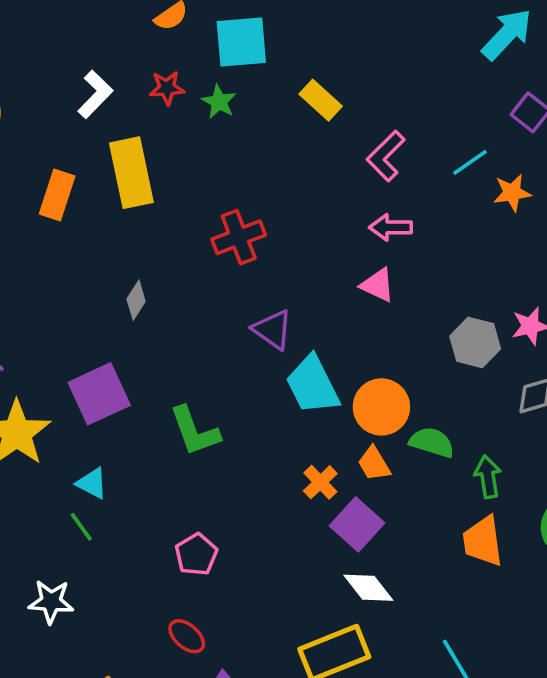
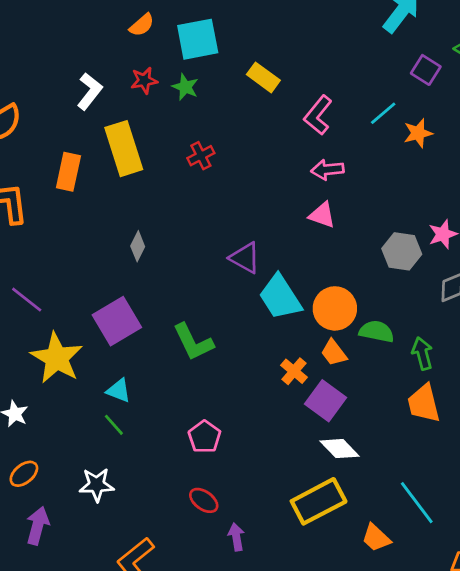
red cross: (239, 237) -> (201, 156), moved, size x0.7

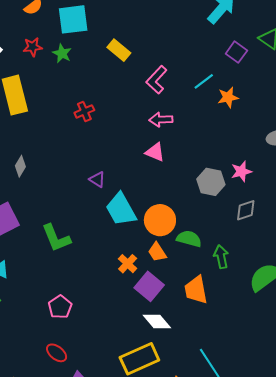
red cross: (201, 156) -> (84, 111), moved
purple triangle: (245, 258) -> (97, 179), size x0.7
orange trapezoid: (424, 403) -> (196, 290), moved

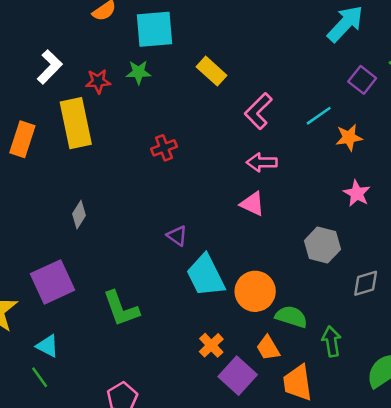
red star: (33, 47) -> (98, 81), moved
green star: (62, 53) -> (139, 72), turned -30
pink star: (241, 171) -> (357, 193), moved, turned -30
orange trapezoid: (157, 252) -> (268, 348), moved

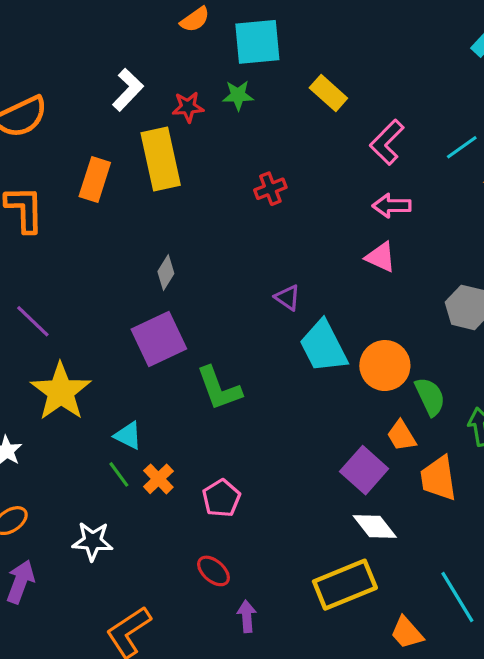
purple square: (53, 282) -> (159, 339), moved
green semicircle: (291, 317) -> (430, 397), turned 48
orange cross: (211, 345) -> (158, 479), moved

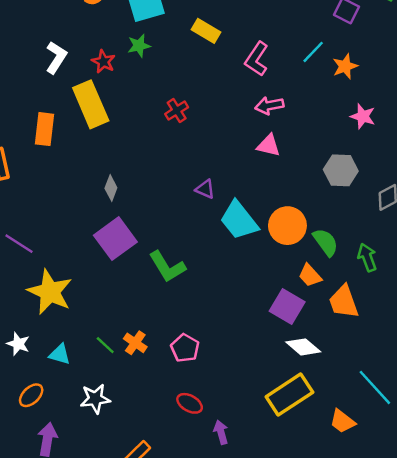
red star: (188, 107) -> (103, 62), turned -30
cyan triangle: (128, 436) -> (60, 354), moved

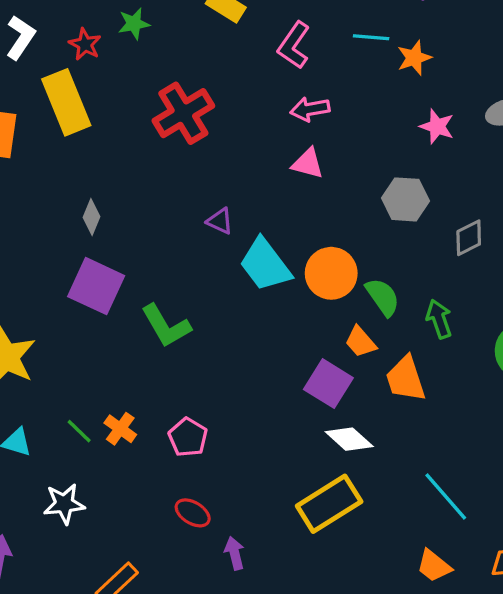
cyan line: (313, 52) -> (371, 37), turned 50
red cross: (177, 111) -> (183, 113), size x1.8
purple square: (115, 239) -> (96, 286), turned -30
orange trapezoid: (342, 421) -> (434, 566), moved

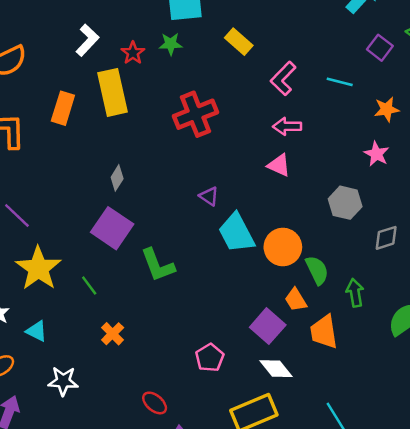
orange star: (414, 58) -> (387, 109), moved
green line: (79, 431) -> (89, 285), moved
pink pentagon: (188, 437) -> (210, 358), moved

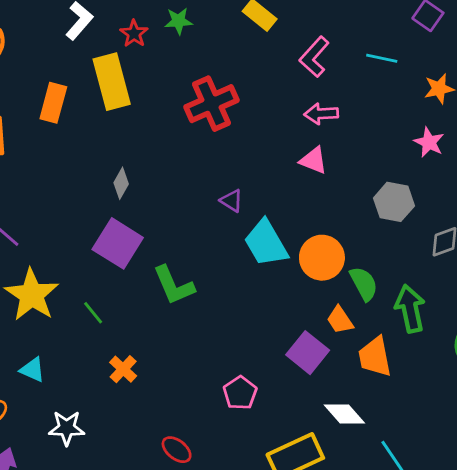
green arrow: (355, 293) -> (410, 309), size x1.4
white diamond: (276, 369) -> (344, 414), moved

